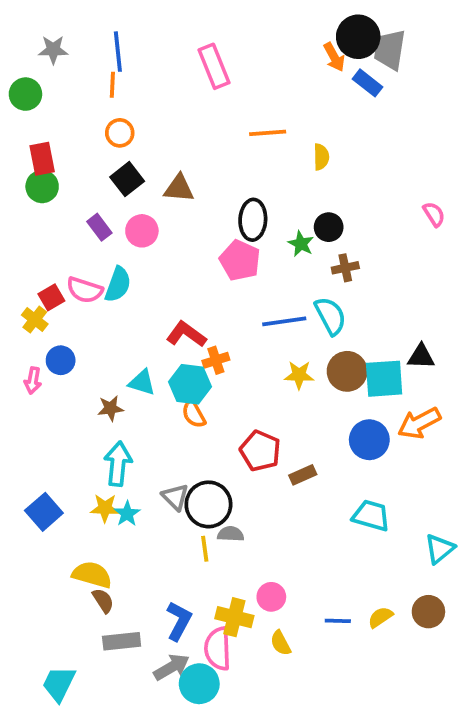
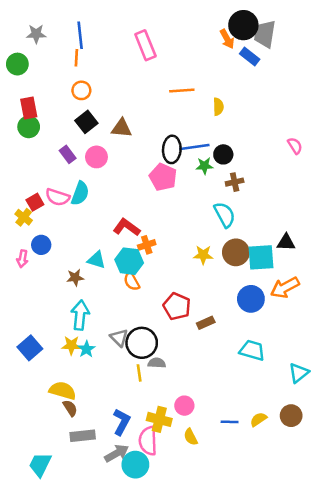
green star: (301, 244) -> (204, 166), turned -30
blue line: (284, 321) -> (194, 147), moved

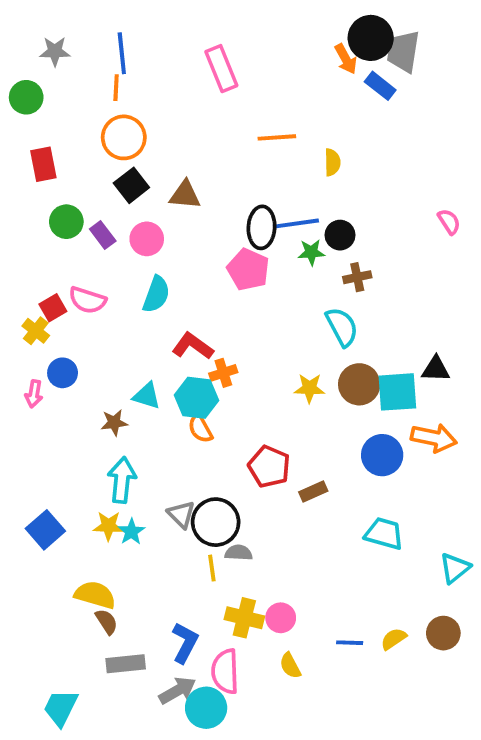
orange circle: (81, 90) -> (124, 137), size x1.5
green circle: (29, 127) -> (66, 222), moved
cyan semicircle: (80, 193) -> (156, 294), moved
orange arrow: (285, 288) -> (434, 438), turned -140
yellow cross: (159, 419) -> (244, 618), moved

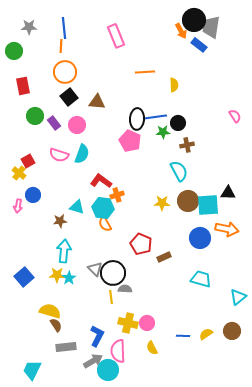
pink semicircle: (87, 300) -> (59, 155), moved

